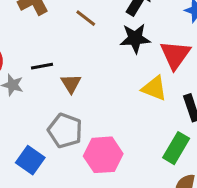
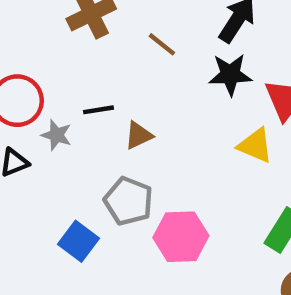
brown triangle: (71, 84) -> (139, 135), turned 35

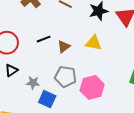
gray star: (56, 135) -> (33, 83), moved
yellow triangle: (255, 145) -> (93, 43), moved

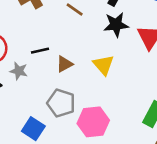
yellow triangle: (93, 43) -> (104, 65), turned 30
gray star: (33, 83) -> (19, 71), moved

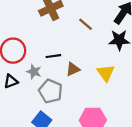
gray pentagon: (61, 103) -> (51, 91), moved

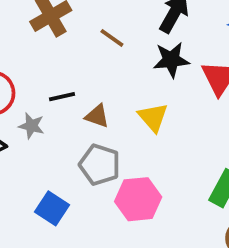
brown triangle: (73, 69) -> (97, 116), turned 48
gray pentagon: (51, 91) -> (100, 165), moved

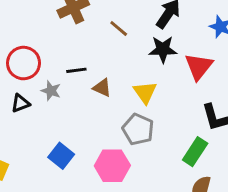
gray pentagon: (100, 165) -> (138, 129), moved
pink hexagon: (138, 199) -> (112, 166), moved

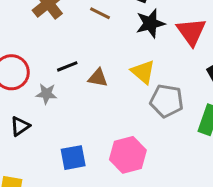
black triangle: (21, 103) -> (20, 126), moved
gray pentagon: (138, 129) -> (167, 101), moved
blue square: (61, 156) -> (73, 158), turned -35

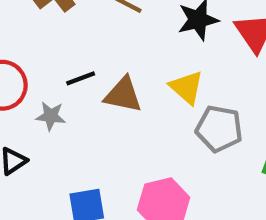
brown triangle: (98, 78) -> (123, 95), size x1.4

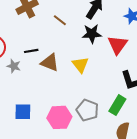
gray pentagon: (219, 129) -> (87, 110), moved

